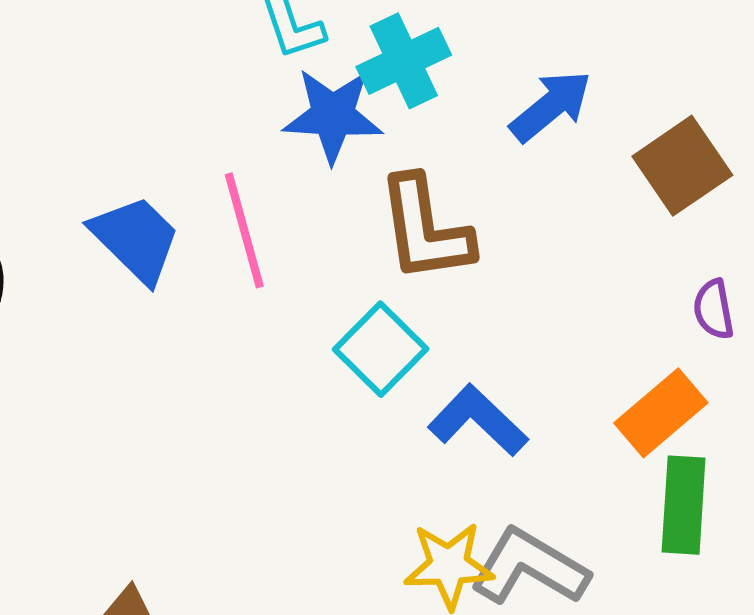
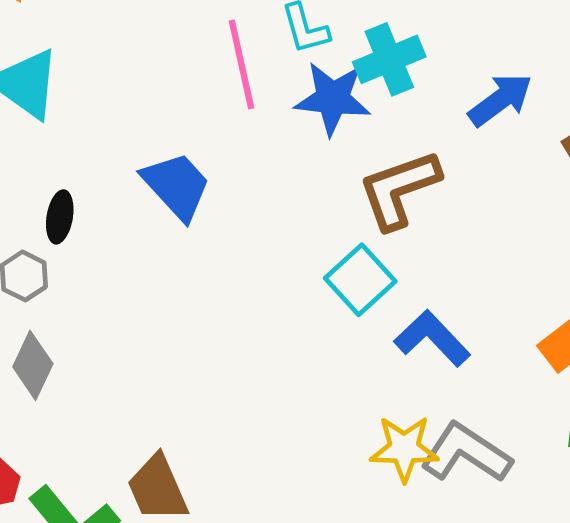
brown L-shape: (425, 229) -> (399, 189), turned 76
pink line: (244, 230) -> (242, 64), moved

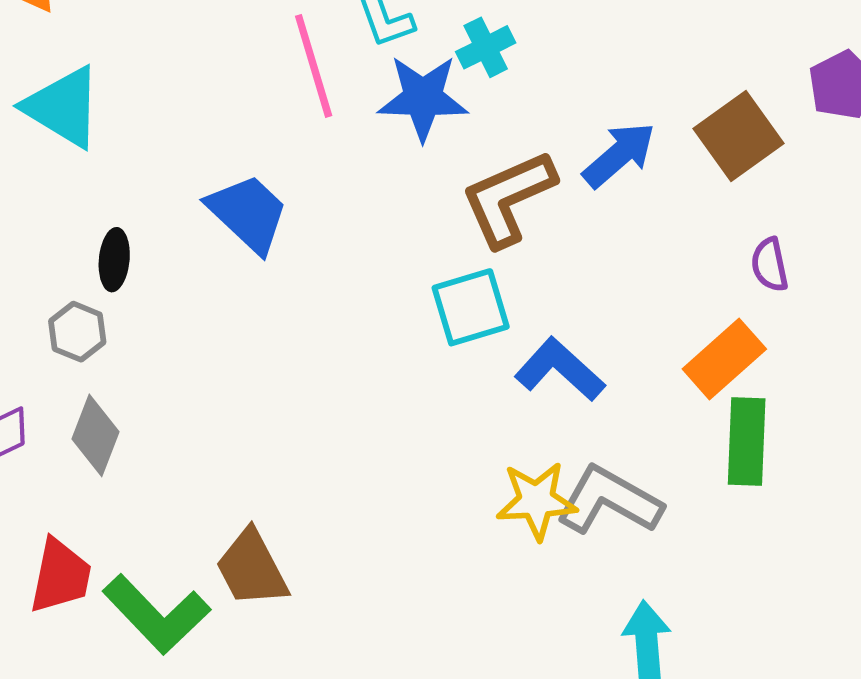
cyan cross: (389, 59) -> (486, 47), size x0.7
blue arrow: (500, 100) -> (619, 155), moved
cyan square: (360, 280) -> (471, 307), turned 30

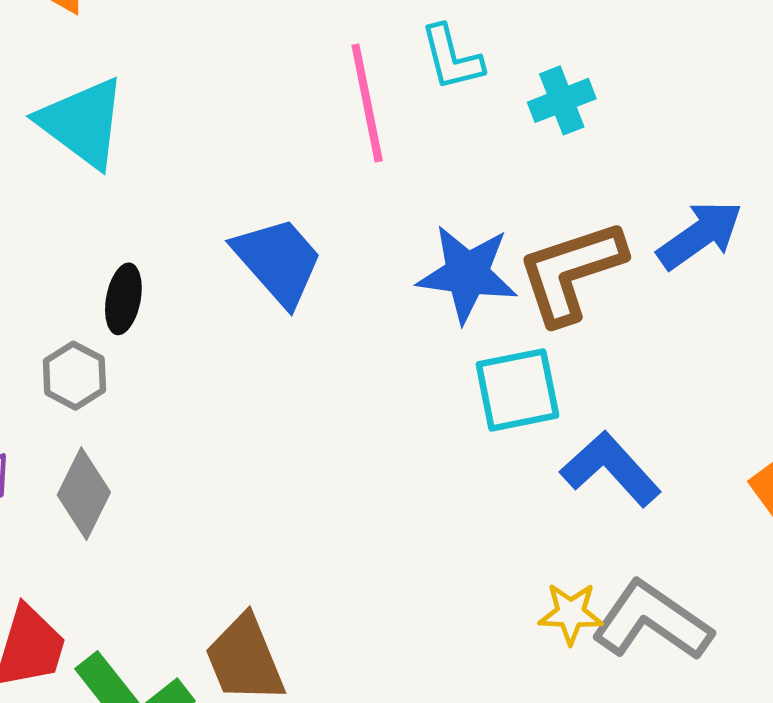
blue star: (423, 98) -> (467, 274), moved
yellow star: (536, 501) -> (571, 613), size x0.7

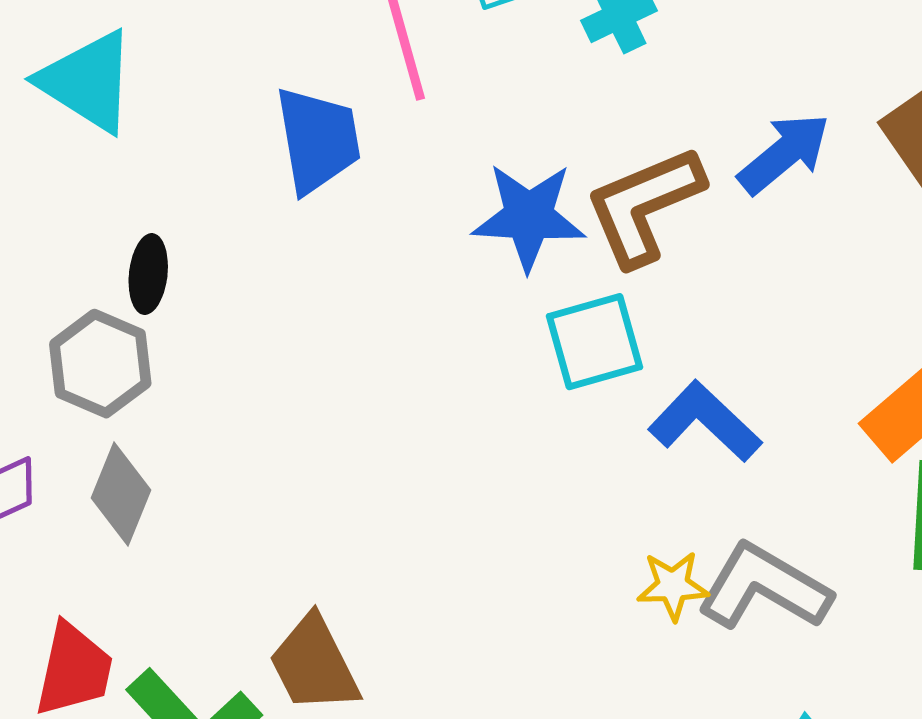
blue trapezoid: (278, 261) -> (318, 140), moved, turned 36
gray hexagon: (74, 376) -> (100, 364), size x1.4

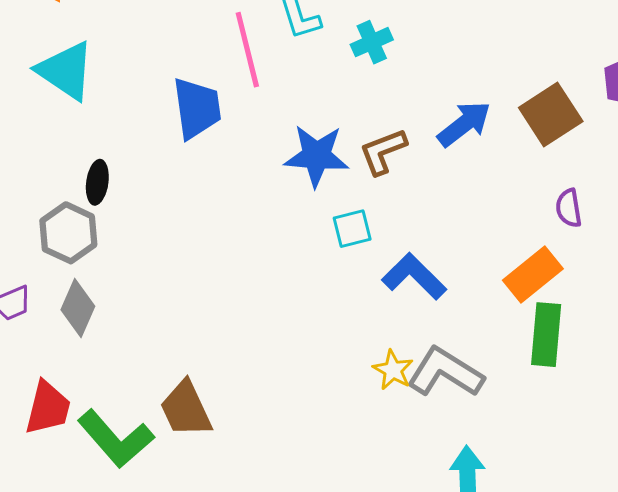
brown L-shape: (644, 206) -> (383, 151), size x0.7
cyan square: (594, 342) -> (352, 229), size x0.7
yellow star: (673, 586) -> (393, 370), turned 30

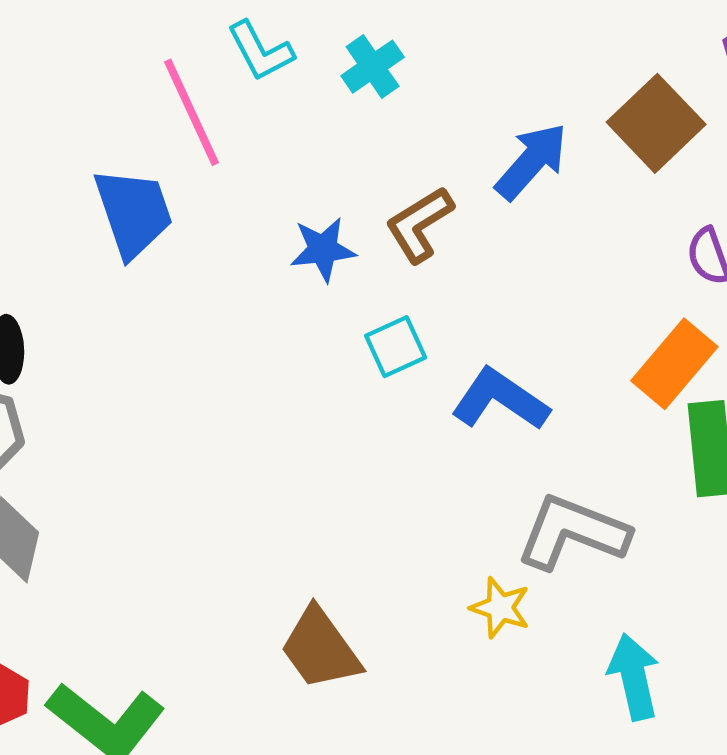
blue star: (317, 156) -> (323, 249), size x0.7
yellow star: (393, 370) -> (500, 608), moved
brown trapezoid: (186, 409) -> (320, 649), moved

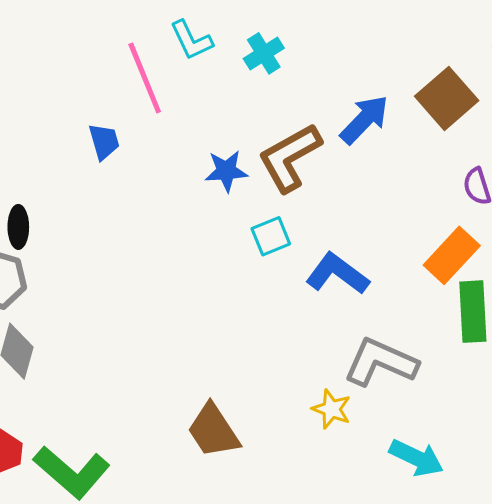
blue trapezoid: (133, 213) -> (104, 142), size x0.6
brown L-shape: (419, 224) -> (290, 157), size x1.4
cyan arrow: (634, 677) -> (416, 458), turned 126

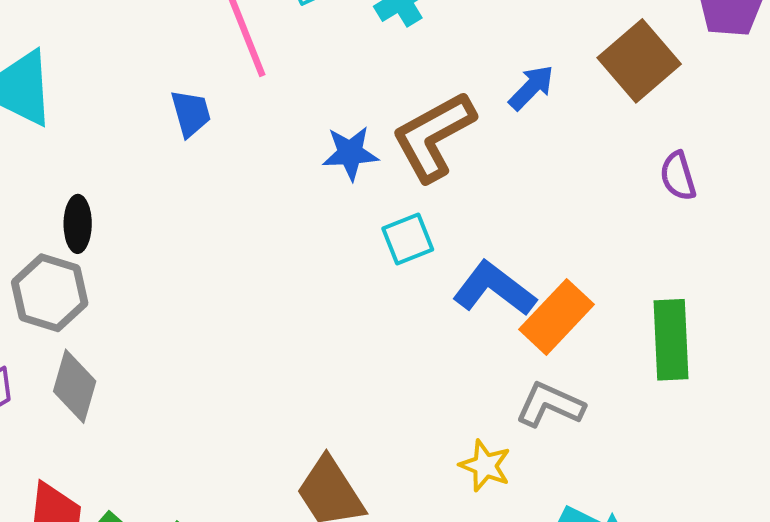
blue arrow: (364, 120) -> (531, 88), size x0.7
orange rectangle: (452, 255) -> (557, 317), moved
gray L-shape: (381, 362) -> (550, 405), size x0.7

